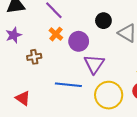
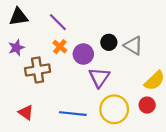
black circle: (103, 21) -> (109, 42), moved
brown cross: (34, 57) -> (38, 70), size x1.6
blue line: (68, 85) -> (73, 114), moved

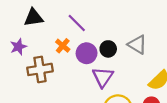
black triangle: (18, 17) -> (34, 18), moved
purple line: (58, 22) -> (77, 23), moved
black circle: (109, 42) -> (108, 49), moved

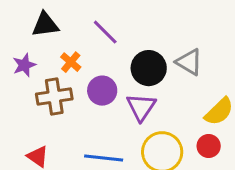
orange cross: (63, 46) -> (71, 62), moved
black circle: (108, 49) -> (149, 68), size x1.5
purple circle: (87, 53) -> (102, 91), moved

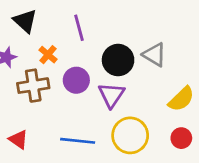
black triangle: (45, 25) -> (25, 21), turned 50
purple line: (105, 32) -> (79, 28), turned 30
red circle: (209, 146) -> (181, 138), moved

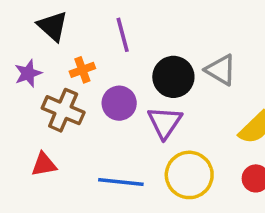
orange cross: (48, 55) -> (82, 70), turned 30
brown cross: (33, 86) -> (63, 110), turned 32
red triangle: (18, 139) -> (44, 164), moved, turned -45

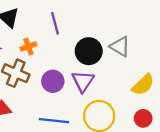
purple circle: (119, 103) -> (53, 81), moved

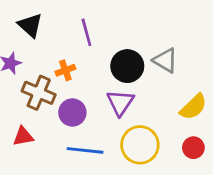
orange cross: (28, 47) -> (65, 70), moved
purple circle: (53, 81) -> (72, 112), moved

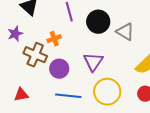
black circle: (127, 66) -> (98, 22), moved
red triangle: (23, 136) -> (21, 95), moved

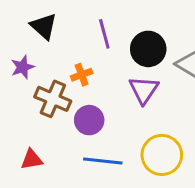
purple triangle: (93, 62) -> (144, 90), moved

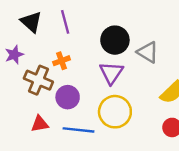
purple line: (104, 34) -> (65, 22), moved
yellow circle: (162, 155) -> (115, 112), moved
red triangle: (32, 159) -> (40, 124), moved

